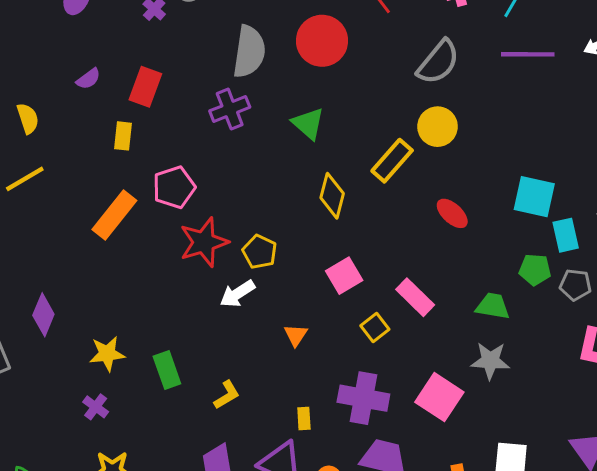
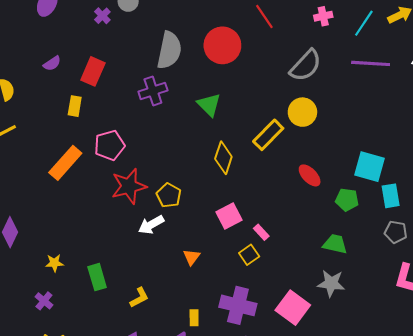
green pentagon: (535, 270) -> (347, 200), moved
pink rectangle: (415, 297) -> (261, 232), moved, size x0.6
yellow star: (107, 354) -> (54, 263), size x0.7

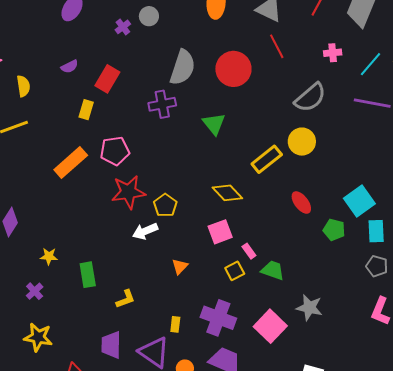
yellow diamond: (223, 158) -> (227, 193), moved, turned -68
cyan square: (370, 167) -> (359, 201), turned 32
green trapezoid: (335, 244) -> (273, 270), moved

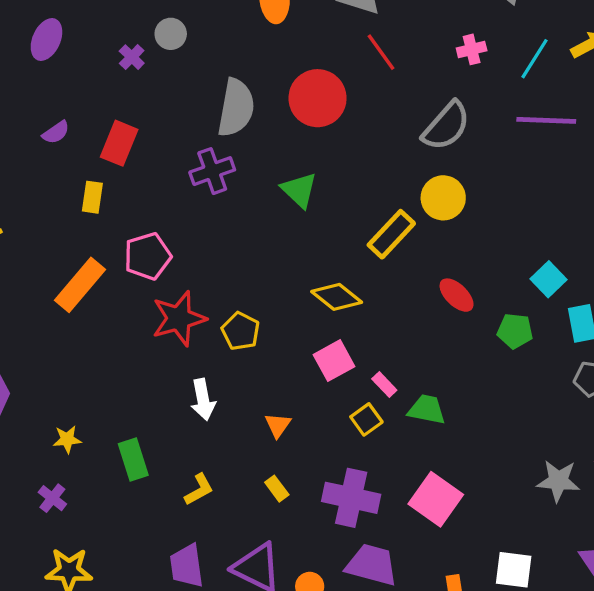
cyan square: (359, 201) -> (549, 279), size x0.7
white arrow: (145, 231) -> (203, 400), moved, turned -70
gray star: (309, 308) -> (558, 481), moved
yellow rectangle: (175, 324) -> (277, 489), moved, turned -35

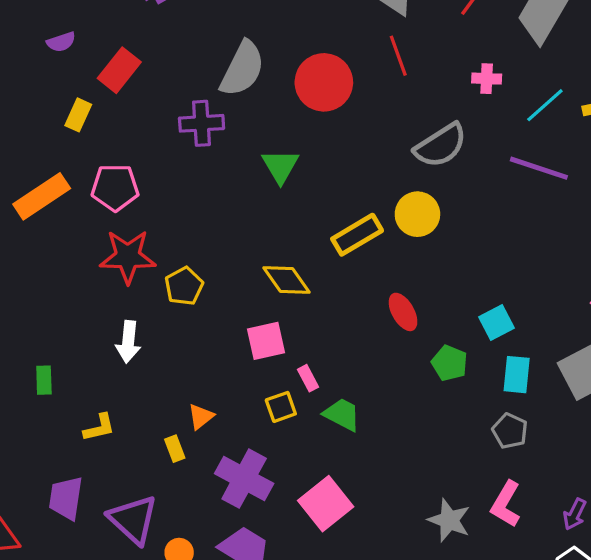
orange triangle: (278, 425) -> (201, 416), moved
green rectangle: (133, 460) -> (44, 380), size x0.7

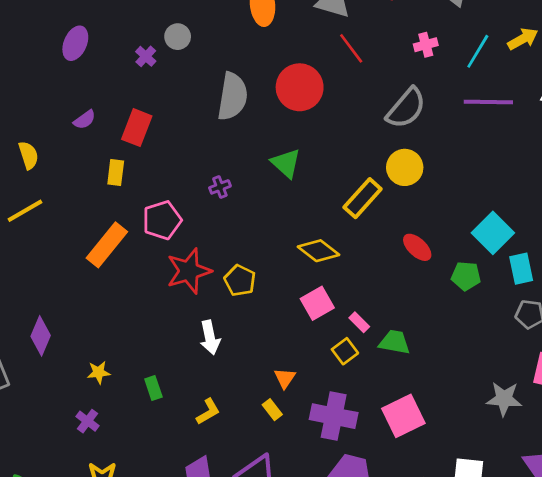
purple cross: (202, 123) -> (220, 187), moved, size x0.6
cyan square: (496, 322) -> (493, 233), size x1.4
pink square: (326, 504) -> (403, 416), turned 30

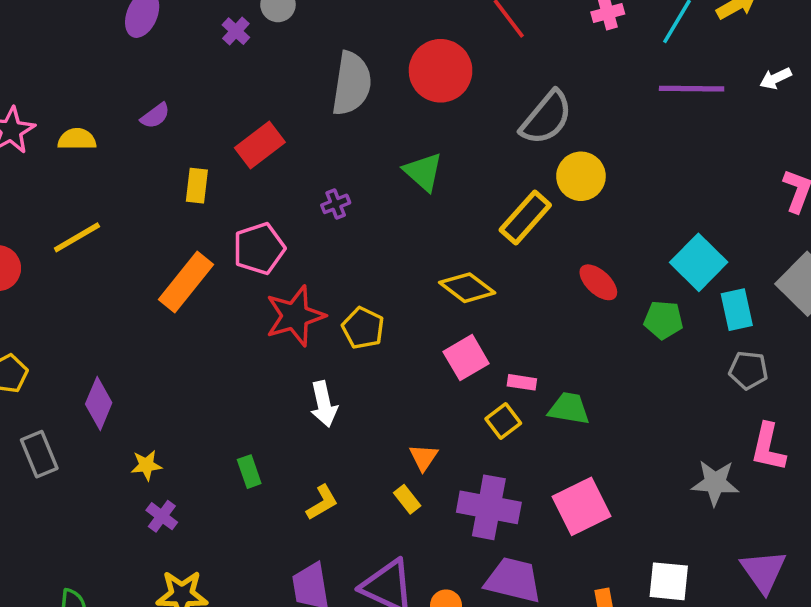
gray semicircle: (406, 108) -> (546, 118), moved
red rectangle: (137, 128) -> (260, 145), moved, turned 32
yellow semicircle: (28, 155) -> (77, 139), moved, turned -72
pink rectangle: (359, 322) -> (522, 382), turned -36
yellow star: (99, 372) -> (146, 465), moved

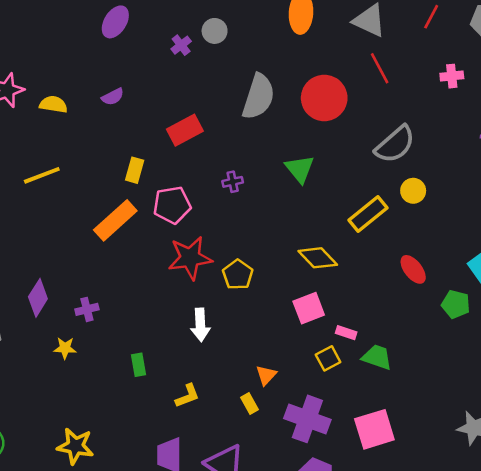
yellow circle: (581, 176) -> (413, 191), size x0.7
yellow rectangle: (197, 186) -> (135, 170), moved
purple cross: (162, 516) -> (87, 309), moved, turned 30

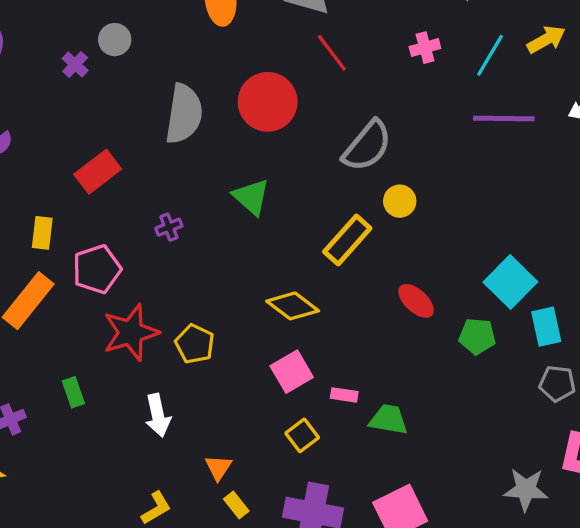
yellow square: (328, 358) -> (302, 435), moved
green rectangle: (139, 365) -> (73, 392), moved
orange triangle: (266, 375) -> (218, 468), moved

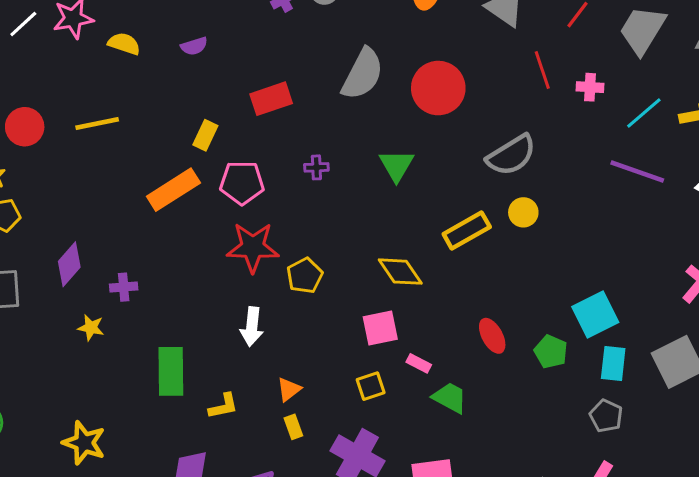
red line: (332, 53) -> (542, 70), moved
red ellipse: (416, 301) -> (492, 336), moved
green rectangle: (73, 392) -> (171, 371), moved, size x1.8

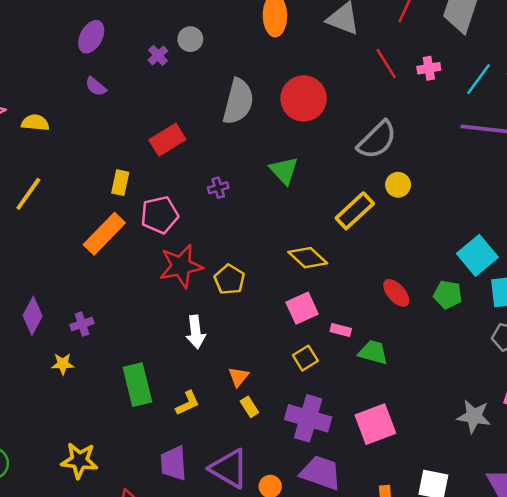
purple semicircle: (194, 46) -> (96, 87), moved, turned 70
yellow line: (97, 123) -> (28, 194), turned -30

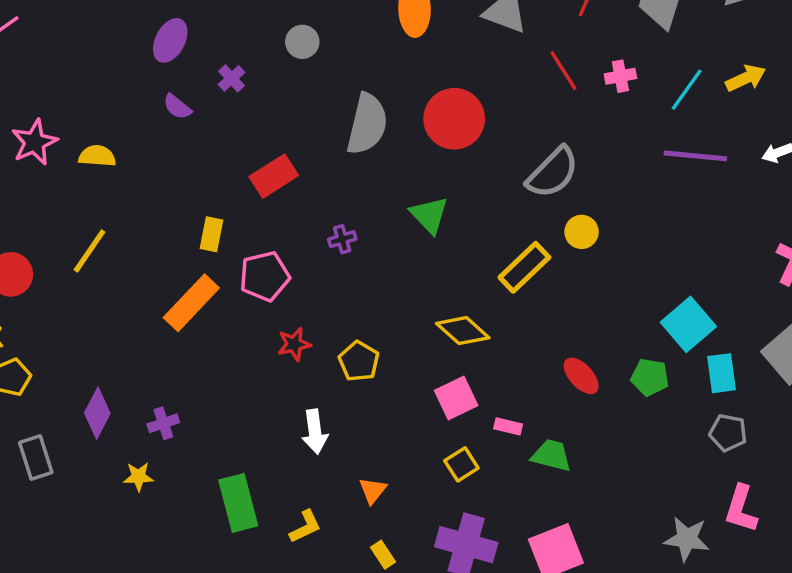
purple cross: (158, 55) -> (232, 78), moved
red star: (181, 266) -> (294, 344), size x0.6
yellow rectangle: (249, 407) -> (383, 555), moved

